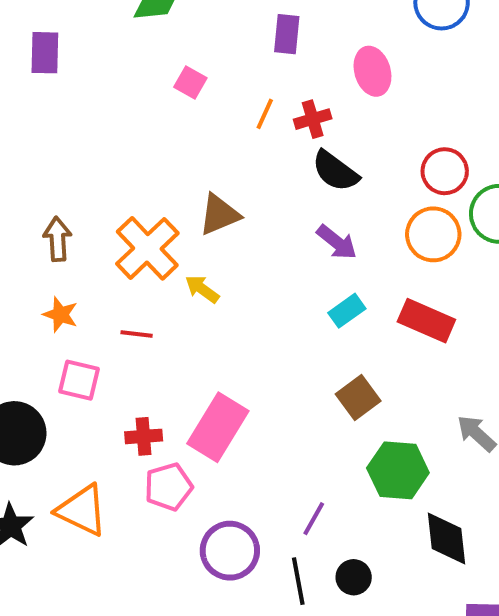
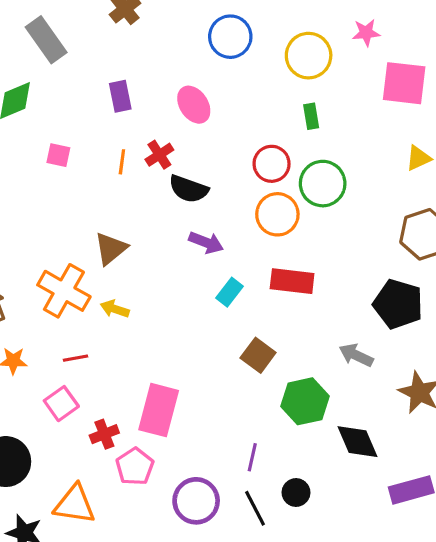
pink square: (79, 380) -> (61, 404), moved, turned -32

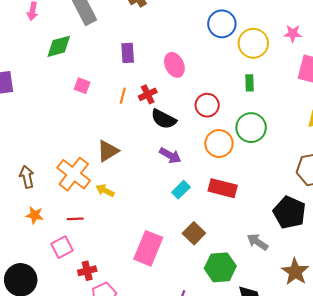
blue circle: (230, 37) -> (222, 24), moved
red circle: (272, 164) -> (207, 105), moved
pink rectangle: (159, 410) -> (148, 248), moved

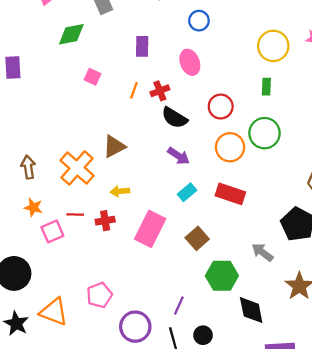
blue circle: (222, 24) -> (199, 21), moved, size x0.7
yellow arrow: (105, 190) -> (120, 191), moved, turned -36
pink square: (62, 247) -> (52, 231), moved
pink rectangle: (148, 248) -> (150, 229), moved
red cross: (87, 271) -> (105, 221), moved

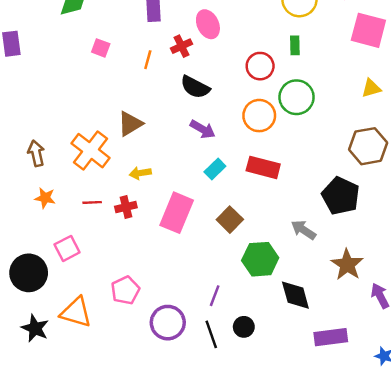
red cross: (160, 91) -> (182, 46), moved
red circle: (221, 107) -> (260, 66), moved
pink square: (52, 231) -> (67, 248), moved

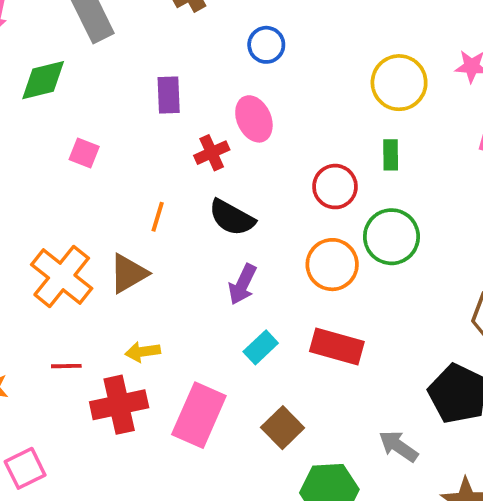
orange line: (148, 60) -> (158, 217), moved
purple arrow: (203, 129) -> (242, 284), turned 85
orange cross: (91, 151) -> (62, 276), moved
red line: (92, 202) -> (66, 366), moved
red cross: (126, 207) -> (119, 405), size x1.6

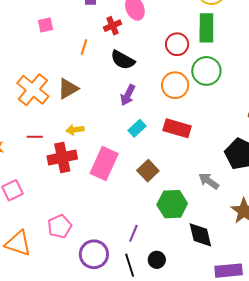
pink square: (84, 153) -> (45, 25), turned -35
green rectangle: (391, 155) -> (206, 28), size x1.8
orange line: (158, 217) -> (84, 47), moved

